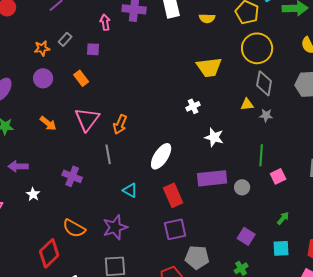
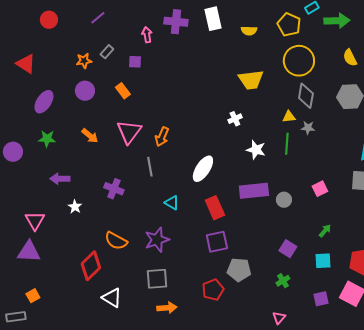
green line: (261, 155) -> (287, 144), moved

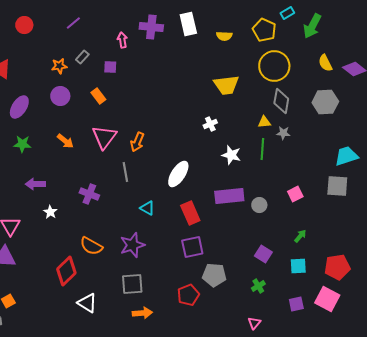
green arrow: (337, 21) -> (312, 26), turned 120

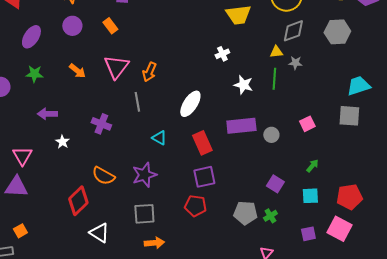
gray diamond: (281, 101) -> (293, 31), turned 60
gray pentagon: (214, 275) -> (245, 213), moved
red pentagon: (188, 295) -> (195, 206), moved, turned 30

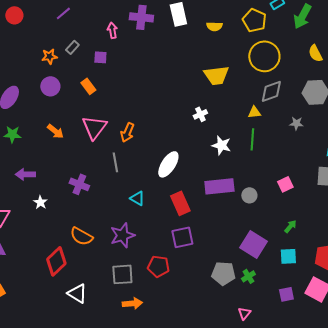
gray star: (295, 63) -> (296, 123), moved
purple square: (275, 184) -> (253, 244), size x1.5
red pentagon: (195, 206) -> (158, 266), moved

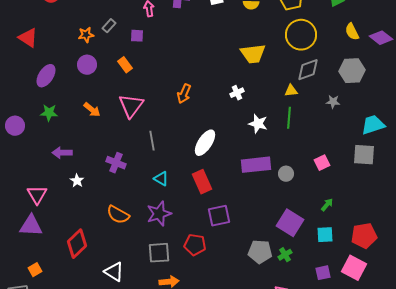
orange arrow: (127, 132) -> (184, 94), moved
cyan triangle: (137, 198) -> (161, 179), moved
red rectangle: (180, 203) -> (202, 182), moved
red diamond: (56, 261) -> (77, 244), moved

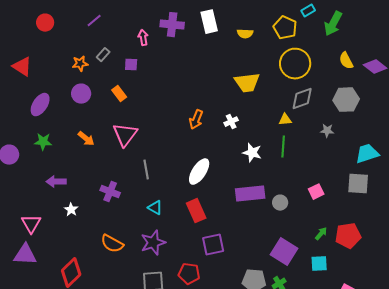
orange arrow: (184, 94) -> (196, 120), moved
red pentagon: (364, 236) -> (348, 236), moved

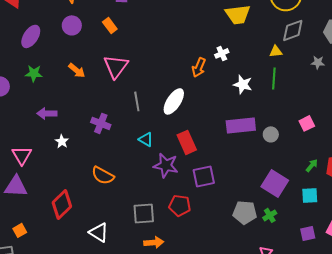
orange arrow: (196, 120) -> (199, 67), moved
white ellipse: (199, 172) -> (174, 101), moved
purple star: (153, 243) -> (166, 165), moved, turned 30

